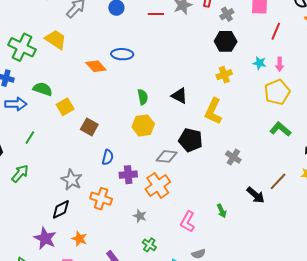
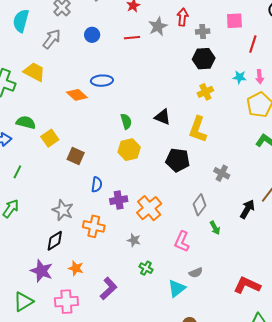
gray cross: (227, 14) -> (203, 32), turned 32
gray diamond: (167, 156) -> (200, 205), moved, turned -55
black arrow: (256, 195) -> (247, 209), turned -96

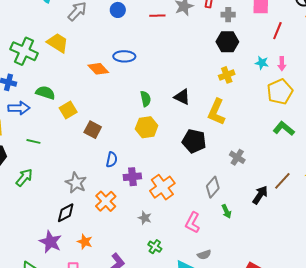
green line: (17, 172) -> (33, 141), turned 72
orange cross: (94, 226) -> (106, 201), turned 30

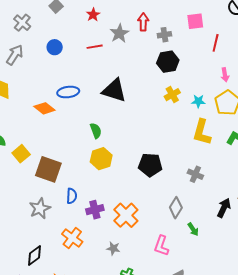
cyan star: (262, 63) -> (198, 101), moved
black triangle: (182, 97) -> (114, 90), moved, size x1.5
yellow L-shape: (216, 112) -> (202, 132), moved
brown square: (93, 130) -> (48, 169), size x1.5
gray star: (76, 183) -> (40, 208), moved, turned 30

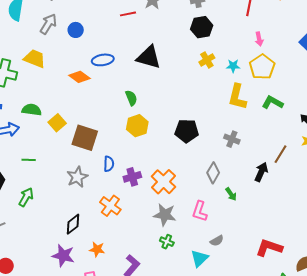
blue circle: (55, 47) -> (76, 30), moved
gray star: (113, 248) -> (165, 215), moved, size x1.6

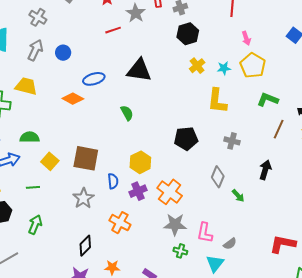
yellow L-shape: (237, 97) -> (217, 101), moved
yellow square: (57, 123) -> (50, 161), moved
yellow hexagon: (137, 126) -> (140, 162), moved
brown line: (281, 154) -> (279, 129), moved
pink L-shape: (200, 211) -> (205, 233), moved

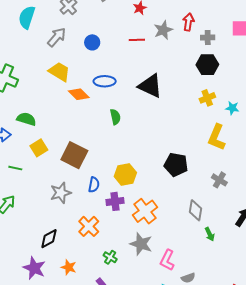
blue circle: (63, 53) -> (92, 42), moved
yellow trapezoid: (26, 86) -> (59, 72), moved
green semicircle: (127, 113) -> (115, 117), moved
gray diamond: (218, 177) -> (196, 210), turned -30
green cross: (180, 251) -> (110, 257), moved

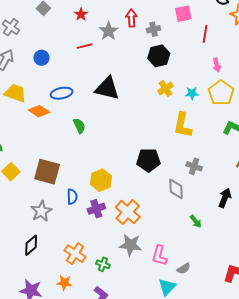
gray diamond: (196, 210) -> (176, 189), moved
orange cross: (89, 226) -> (75, 254), moved
black diamond: (49, 239) -> (31, 245), moved

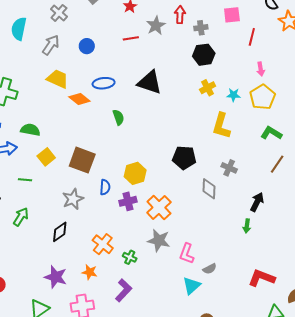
green arrow: (196, 221) -> (247, 226), moved, turned 40

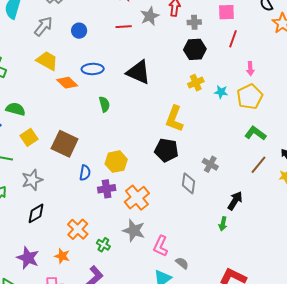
red line: (252, 37) -> (233, 39), moved
yellow L-shape: (221, 126) -> (174, 119), moved
gray star: (73, 199) -> (32, 180), moved
gray semicircle: (210, 269) -> (182, 263), turned -120

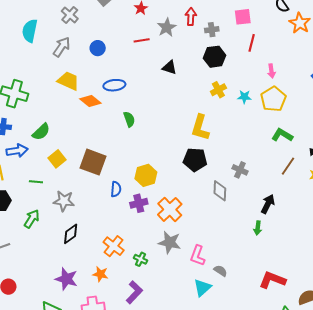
black triangle: (138, 72) -> (170, 67), moved, size x0.6
green semicircle: (16, 109) -> (41, 132), turned 126
gray star: (32, 180) -> (64, 201), turned 30

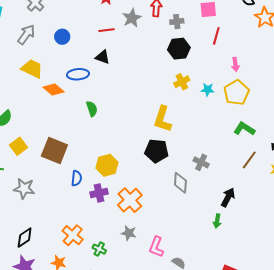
black triangle: (170, 67) -> (103, 57), moved
black diamond: (71, 234) -> (25, 238), moved
gray star: (170, 242) -> (129, 233), size x0.7

